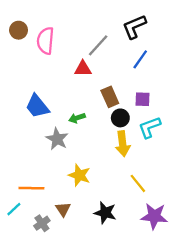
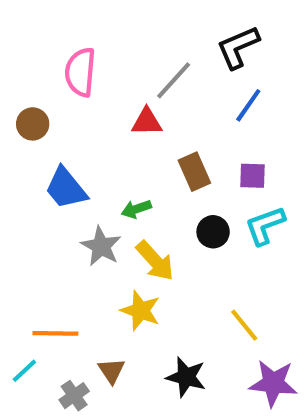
brown circle: (19, 30) -> (33, 124), moved
black circle: (120, 118) -> (213, 232), moved
yellow arrow: (123, 144) -> (155, 261), moved, turned -35

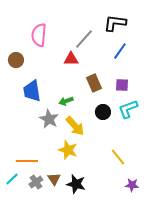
black L-shape: (238, 47) -> (115, 23), turned 30
blue trapezoid: (66, 188) -> (32, 91), turned 30
black star: (186, 377) -> (76, 184), moved
purple star: (273, 383) -> (132, 185), size x0.6
gray cross: (74, 396) -> (36, 182), moved

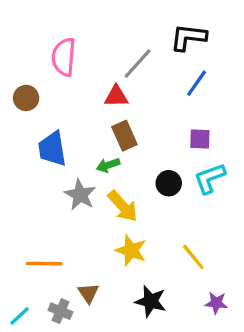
brown rectangle: (94, 83) -> (124, 136), moved
yellow star: (68, 150) -> (131, 250), moved
cyan line: (12, 179) -> (19, 316), moved
gray cross: (36, 182) -> (60, 311), moved, turned -32
black star: (76, 184) -> (151, 301), moved

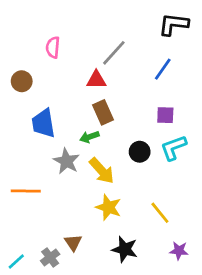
black L-shape: (188, 37) -> (173, 24), moved
pink semicircle: (64, 57) -> (53, 47), size x0.7
orange line: (44, 264) -> (26, 191), moved
gray cross: (60, 311) -> (50, 257), turned 30

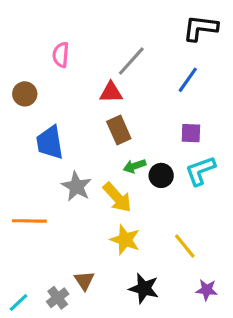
green arrow: (89, 137) -> (134, 166), moved

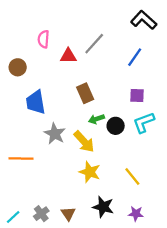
black L-shape: (200, 28) -> (144, 20), turned 35
red triangle: (111, 92) -> (68, 56), moved
brown triangle: (84, 281) -> (68, 214), moved
purple star: (207, 290) -> (136, 214), moved

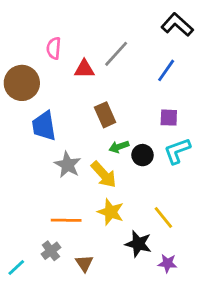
brown circle: (18, 67) -> (22, 83), size x1.6
orange line: (21, 158) -> (66, 220), moved
black star: (103, 207) -> (138, 244), moved
gray cross: (41, 214) -> (51, 251), moved

